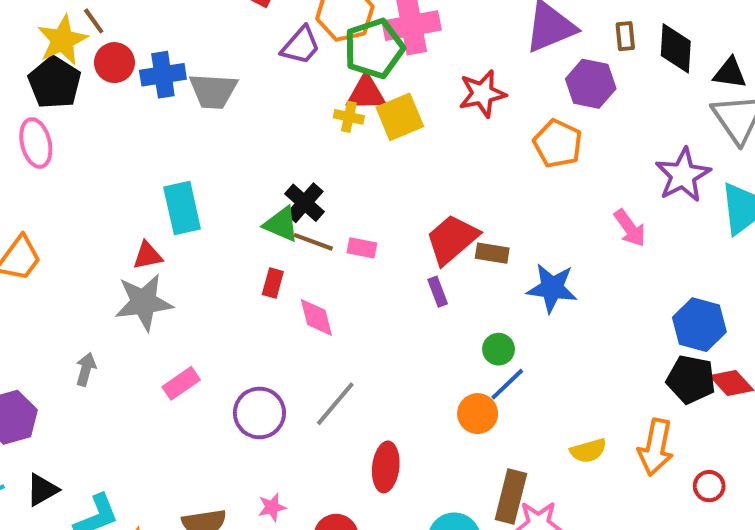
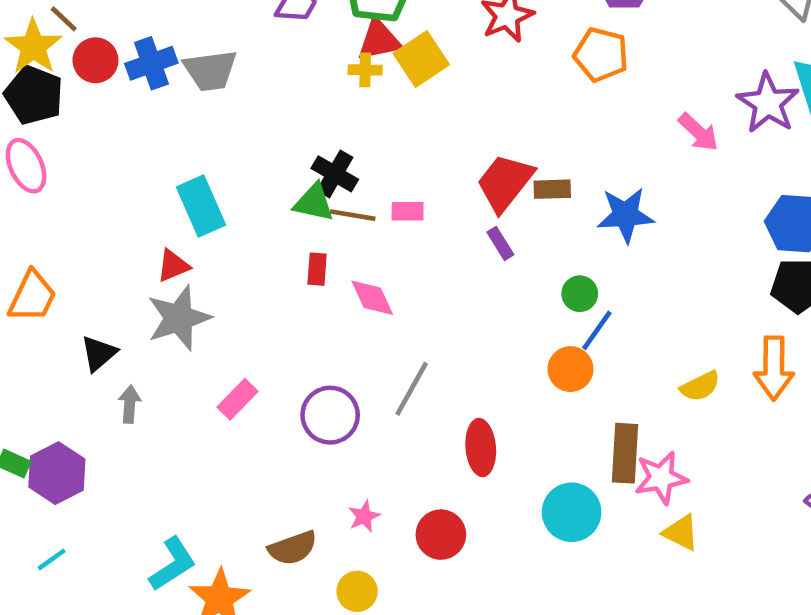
purple star: (683, 175) -> (768, 103), moved
black triangle: (42, 490) -> (99, 353), moved

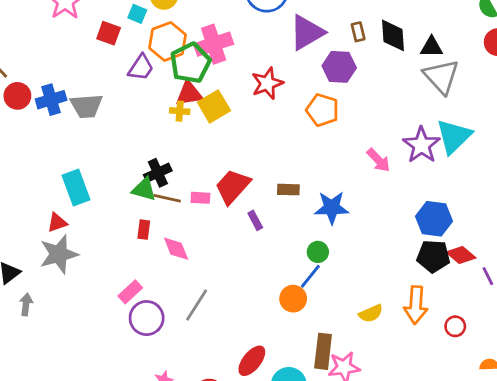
black cross: (335, 174) -> (158, 173), turned 32
red trapezoid: (505, 183) -> (233, 186), moved
green circle: (580, 294) -> (318, 252), moved
pink rectangle: (238, 399) -> (130, 292), moved
red ellipse: (481, 448) -> (252, 361), moved, turned 40

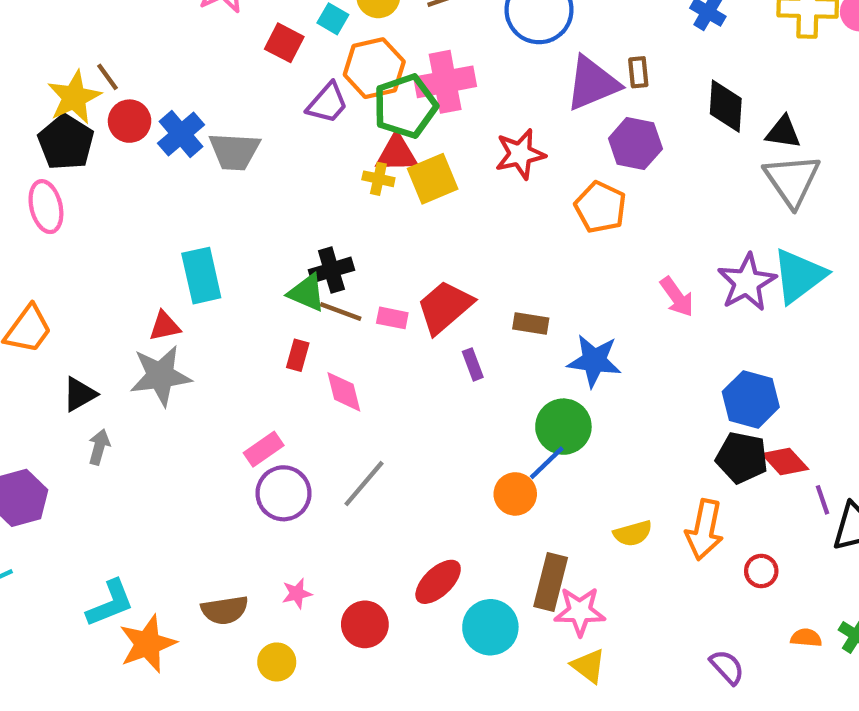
brown rectangle: (358, 32) -> (638, 72), moved
blue cross: (51, 100) -> (181, 134), turned -32
green circle: (318, 252) -> (563, 427), size x1.6

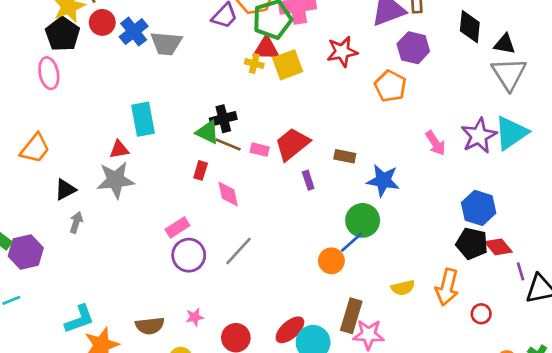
red ellipse: (438, 582) -> (290, 330), moved

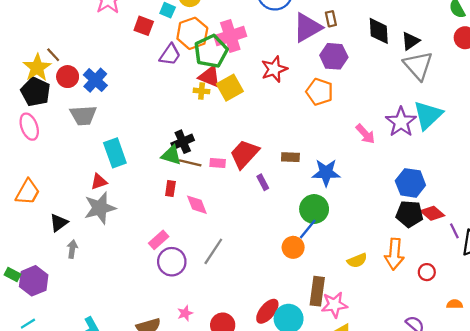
gray trapezoid: (166, 43) -> (83, 115), moved
black triangle: (505, 44) -> (410, 41), turned -36
red triangle: (266, 48) -> (210, 77), turned 30

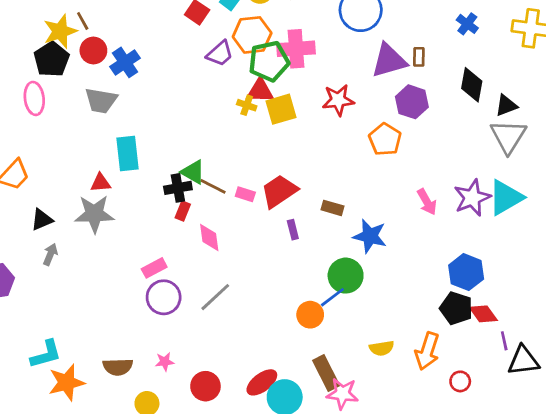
red triangle: (210, 77) -> (260, 91), turned -35
black cross: (183, 142) -> (178, 188), moved
brown rectangle: (317, 291) -> (326, 373), turned -48

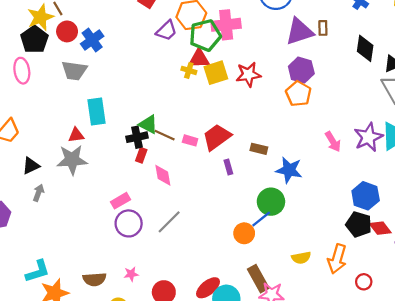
red star: (338, 100) -> (248, 74), moved
purple hexagon: (412, 102) -> (301, 70), moved

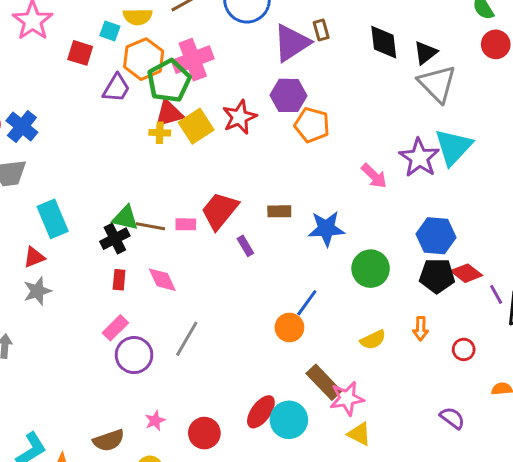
purple hexagon: (301, 70) -> (289, 95), moved
red rectangle: (141, 155) -> (119, 280), moved
gray star: (72, 160) -> (37, 291), size x0.7
green circle: (271, 202) -> (371, 269), moved
orange arrow: (337, 259) -> (421, 329), size x0.6

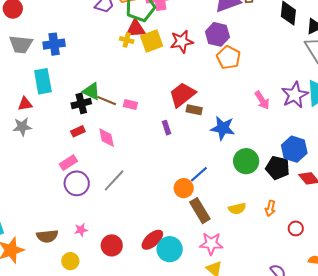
blue cross: (22, 126) -> (54, 44), moved, turned 30
red trapezoid: (220, 211) -> (182, 95), moved
black pentagon: (437, 276) -> (278, 168), moved
red rectangle: (119, 280) -> (78, 131), turned 48
brown rectangle: (324, 382) -> (200, 211), moved

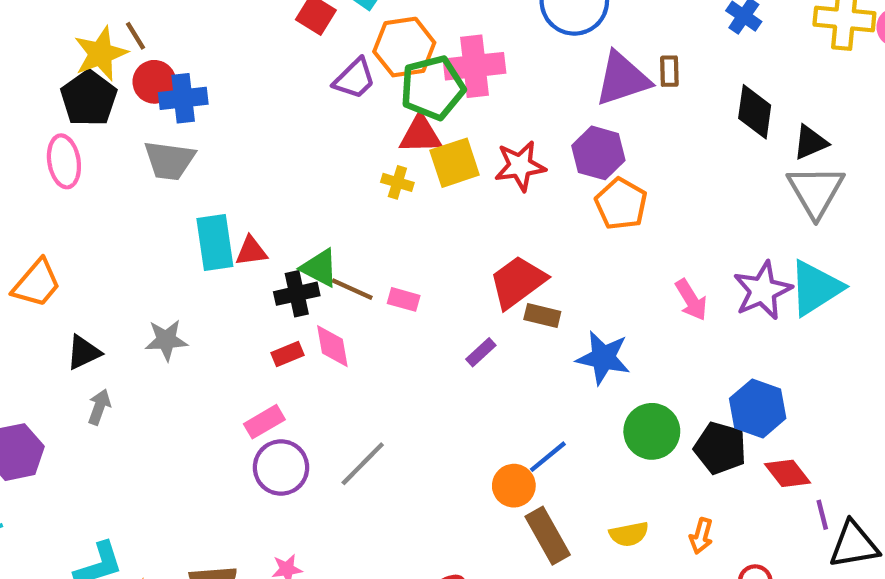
yellow cross: (127, 40) -> (397, 182), moved
blue cross: (54, 44) -> (183, 98), moved
red triangle: (25, 104) -> (251, 251), moved
purple rectangle: (167, 128) -> (481, 352), turned 64
pink diamond: (107, 138) -> (332, 346), moved

